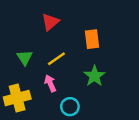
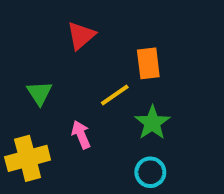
yellow line: (56, 59) -> (115, 95), moved
cyan circle: (70, 107) -> (150, 172), moved

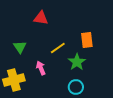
red triangle: (81, 36) -> (41, 18), turned 49
orange rectangle: (148, 63) -> (87, 40), moved

